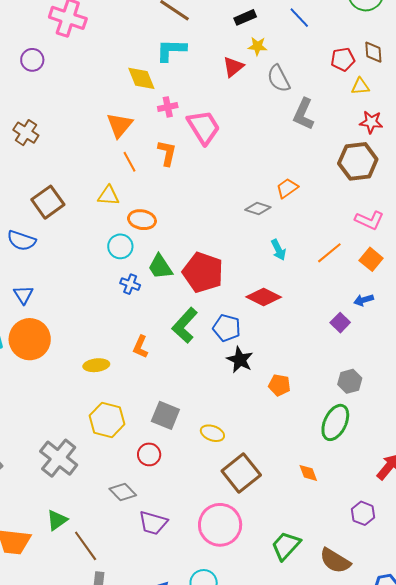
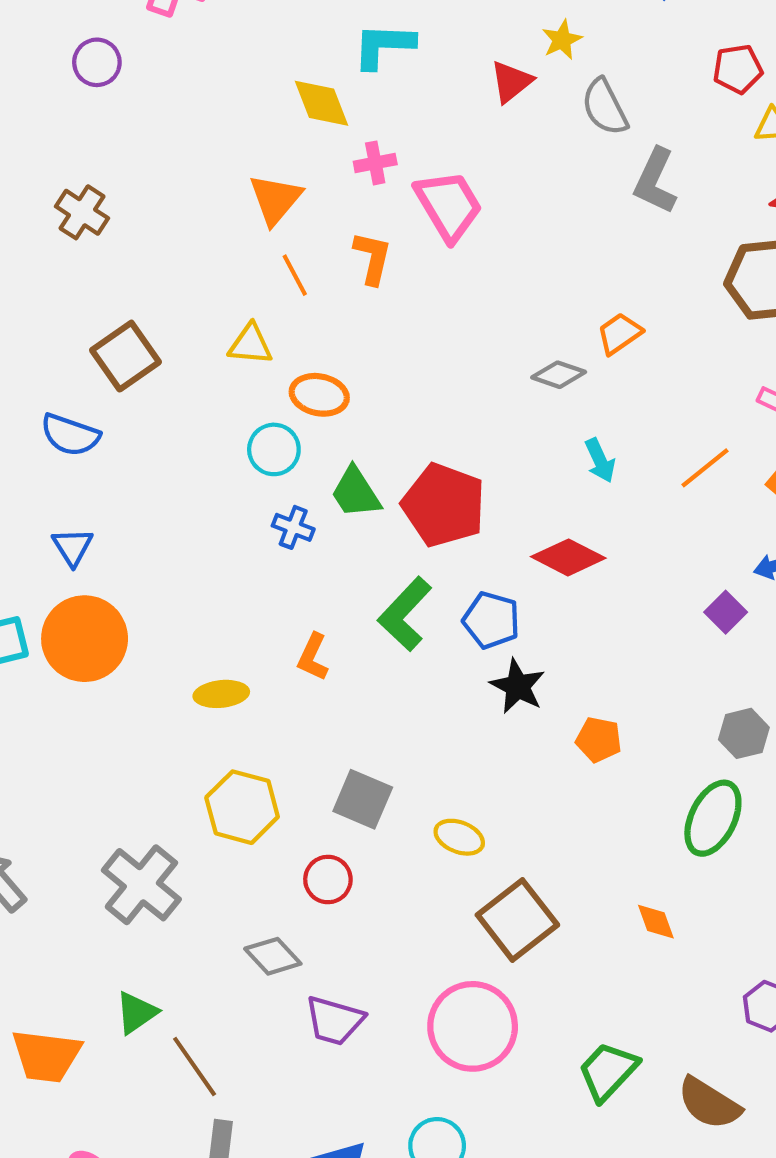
yellow star: (257, 46) -> (562, 40), turned -30

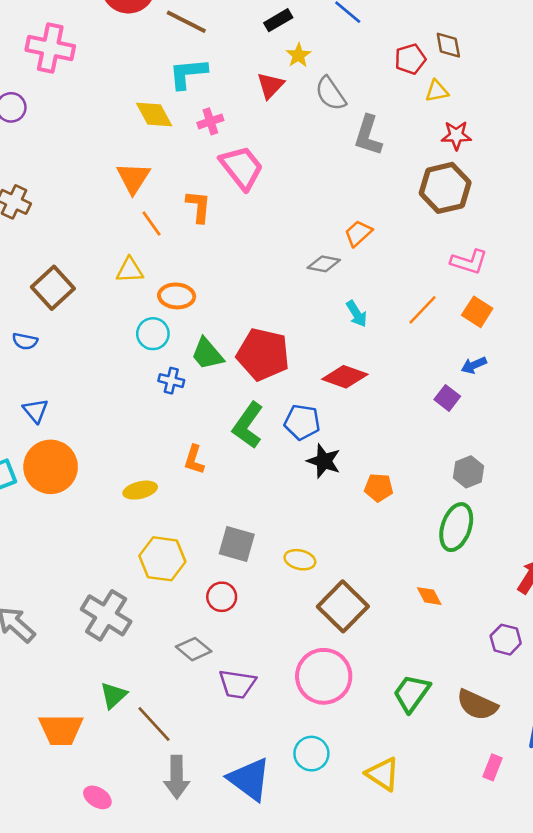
pink cross: (375, 163) -> (210, 121), moved
blue semicircle: (70, 435) -> (25, 341), size x0.7

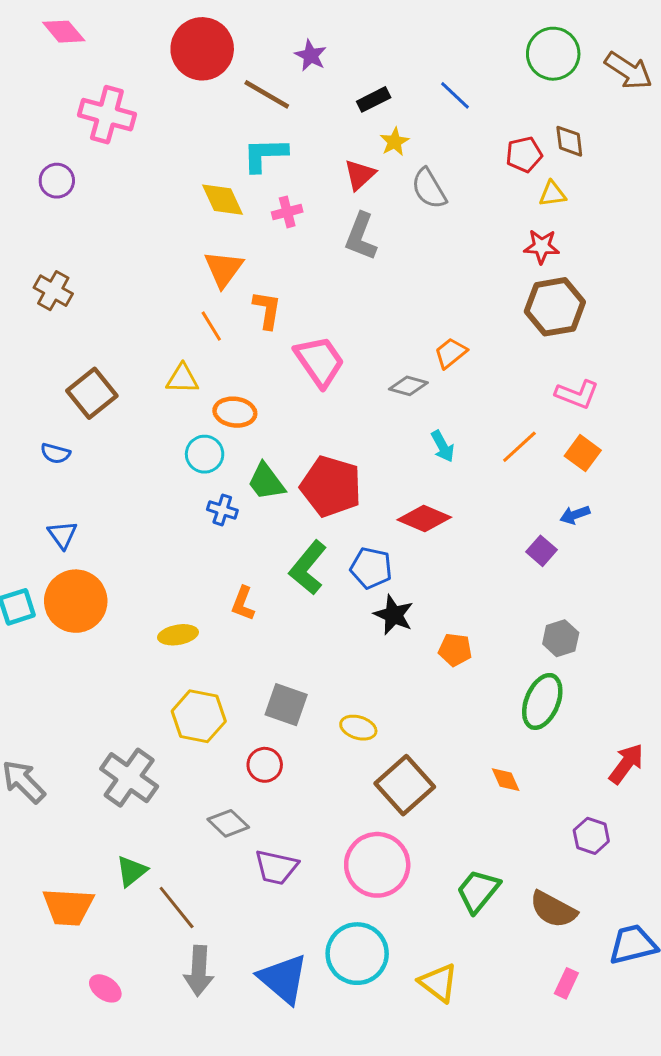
gray L-shape: (368, 135) -> (361, 236), moved
red star: (456, 135) -> (542, 246), moved
pink trapezoid: (242, 168) -> (320, 361), moved
orange triangle: (133, 178) -> (224, 269), moved
cyan circle: (311, 754) -> (357, 954), size x1.5

